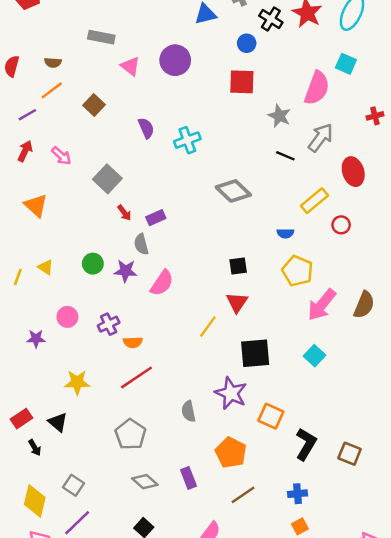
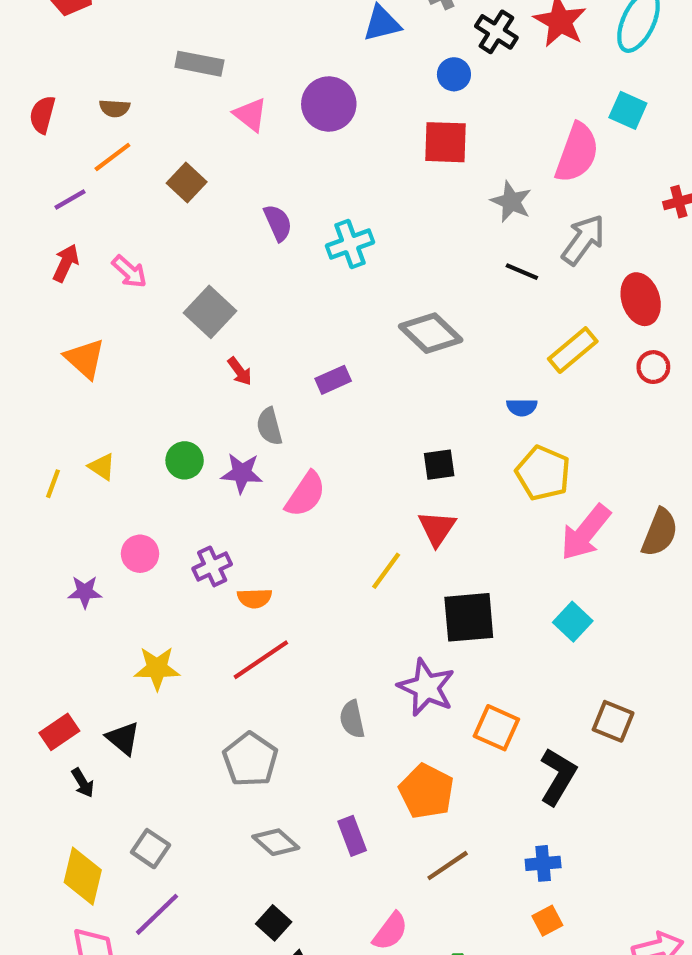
purple rectangle: (156, 218) -> (333, 380), moved
red circle: (341, 225) -> (653, 367), moved
brown square: (350, 454) -> (613, 721), moved

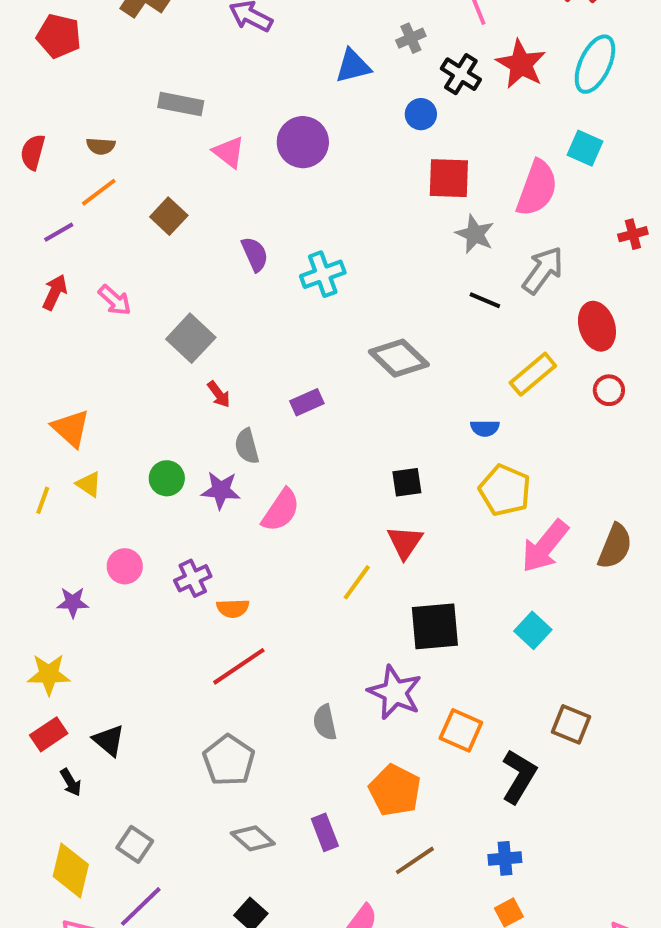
red square: (445, 142) -> (449, 178), moved
orange triangle: (85, 359) -> (71, 428), moved
yellow star: (157, 668) -> (49, 674), moved

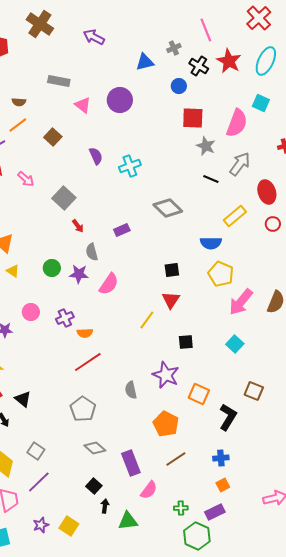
blue semicircle: (485, 428) -> (211, 243), size x1.5
black square: (435, 626) -> (186, 342), size x0.6
purple rectangle: (325, 832) -> (131, 463), moved, size x1.4

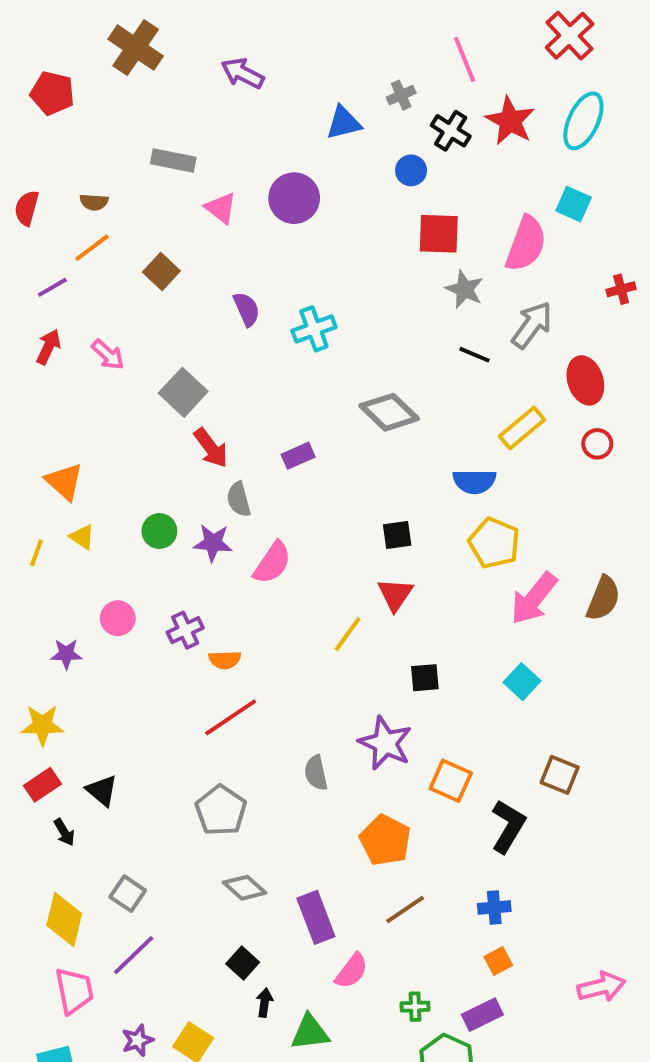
red arrow: (78, 226) -> (211, 448), size x1.5

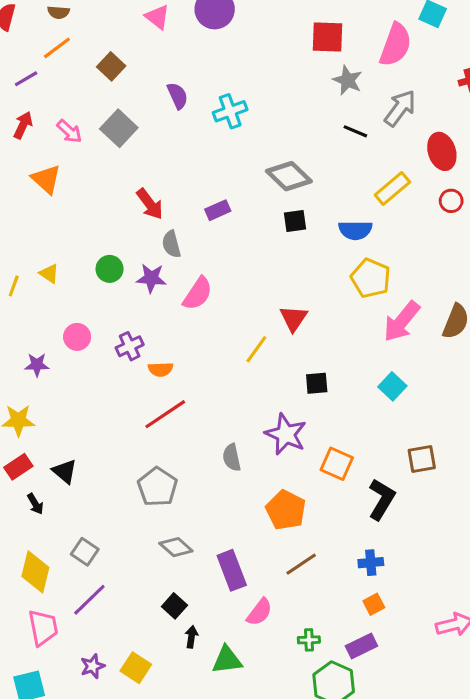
gray square: (183, 392) -> (119, 128), moved
orange triangle: (64, 482) -> (46, 179), moved
black square: (397, 535) -> (295, 221), moved
brown square: (560, 775) -> (422, 459), turned -32

